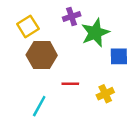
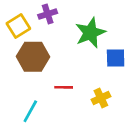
purple cross: (72, 16) -> (48, 14), moved

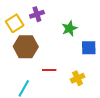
green star: (90, 33) -> (69, 28), size x0.7

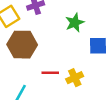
yellow cross: (78, 78) -> (75, 78), moved

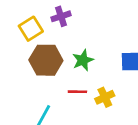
green star: (75, 23) -> (83, 60), moved

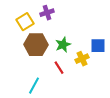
red line: (77, 92) -> (59, 68), turned 56
yellow cross: (105, 97) -> (82, 59), moved

